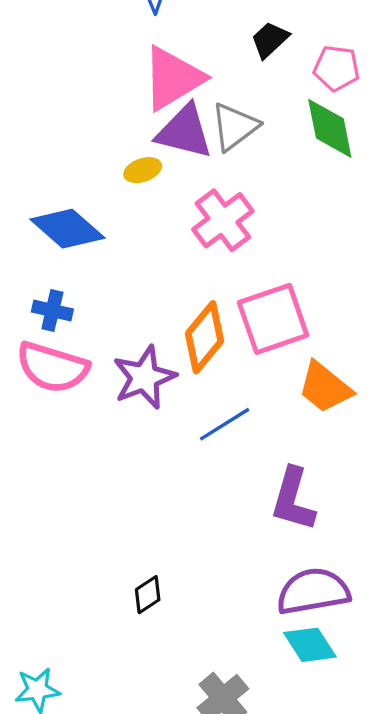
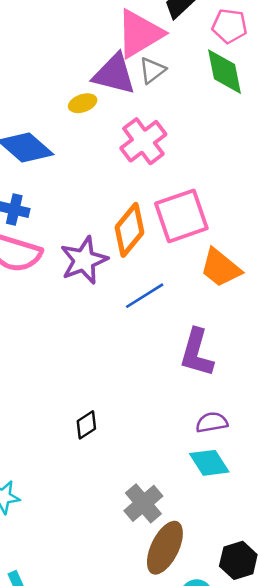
pink triangle: (173, 78) -> (140, 34), moved
gray triangle: (235, 127) -> (152, 70), size x0.7
purple semicircle: (313, 591) -> (212, 422), size x0.6

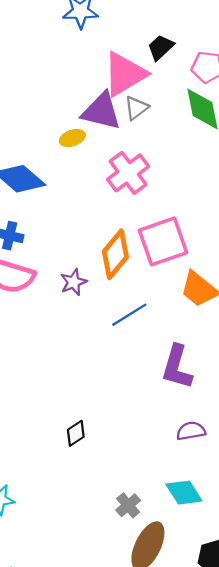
purple star: (84, 260) -> (74, 282), size x0.6
cyan diamond: (209, 463) -> (184, 493), moved
gray cross: (143, 503) -> (128, 505), size x0.7

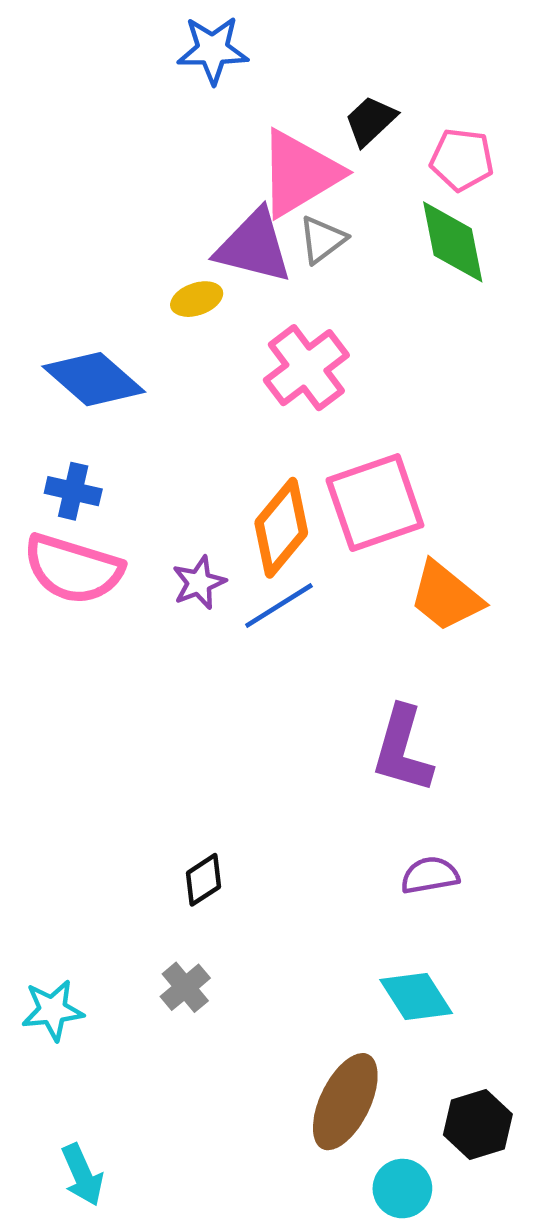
blue line: (129, 315) -> (279, 605), moved
gray cross: (128, 505) -> (185, 987), moved

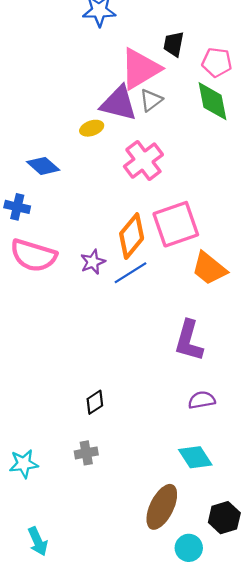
black trapezoid: (370, 121) -> (174, 44), turned -36
blue diamond: (94, 379) -> (43, 166), size x0.7
blue cross: (73, 491) -> (17, 207), moved
gray cross: (185, 987) -> (86, 453), turned 30

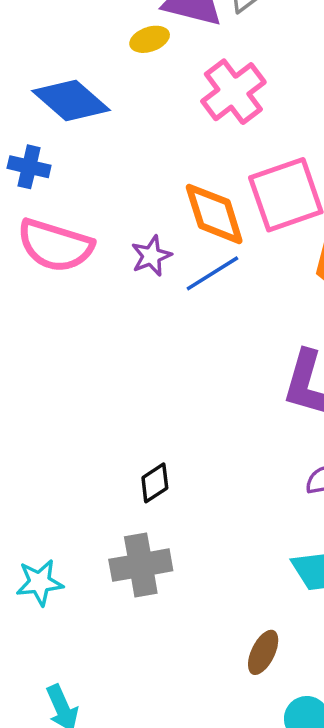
blue diamond: (43, 166) -> (71, 100), size x1.4
orange diamond: (132, 236) -> (214, 214), turned -57
gray cross: (86, 453) -> (141, 565), size x1.6
brown ellipse: (162, 507) -> (263, 652), size x0.6

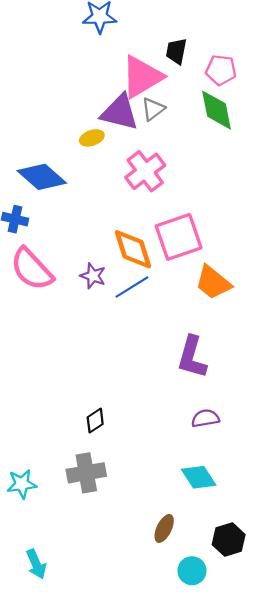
pink semicircle: (55, 245) -> (32, 269), turned 30
purple star: (151, 256) -> (93, 276), turned -30

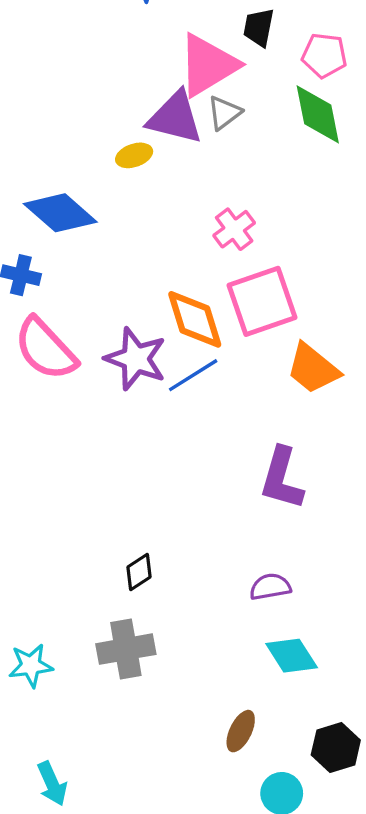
pink cross: (145, 171) -> (234, 229), moved, size x0.7
purple star: (93, 276) -> (136, 359), size x1.6
purple semicircle: (205, 418) -> (270, 587), moved

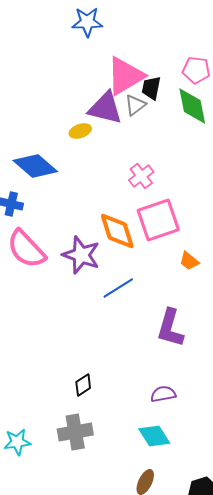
black trapezoid: (259, 27) -> (151, 88), moved
orange trapezoid: (313, 369) -> (189, 261), size x0.6
blue line: (193, 375) -> (118, 288), moved
cyan diamond: (292, 656) -> (154, 436), moved

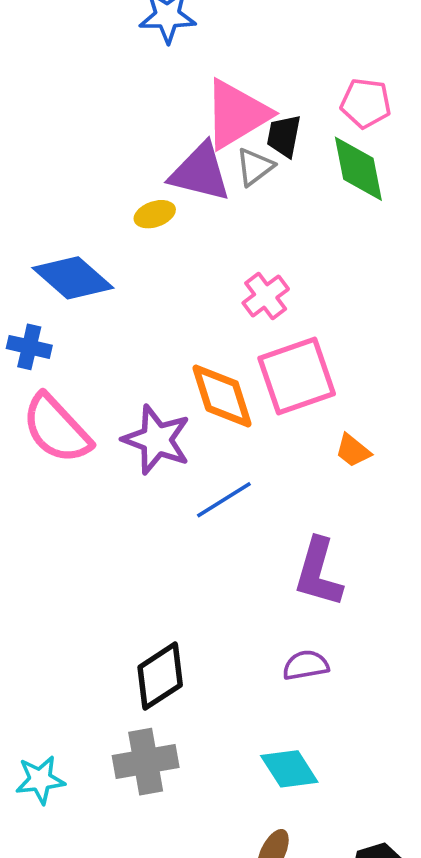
black diamond: (83, 385) -> (160, 676), size x1.6
purple semicircle: (163, 394) -> (306, 665), moved

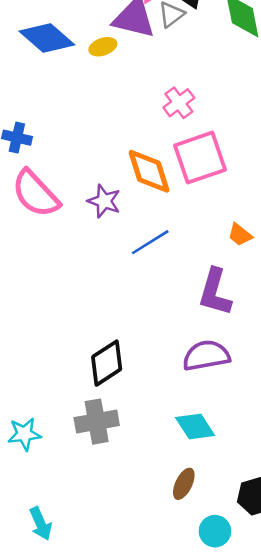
blue diamond: (73, 278) -> (47, 38), moved
purple star: (157, 440) -> (104, 201), size x0.7
orange trapezoid: (353, 451) -> (240, 235), moved
purple semicircle: (306, 665) -> (206, 356), size x1.5

